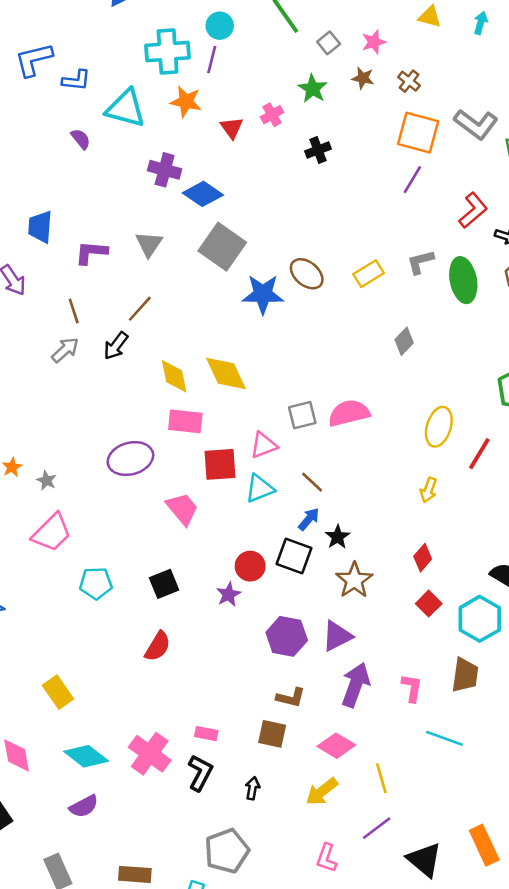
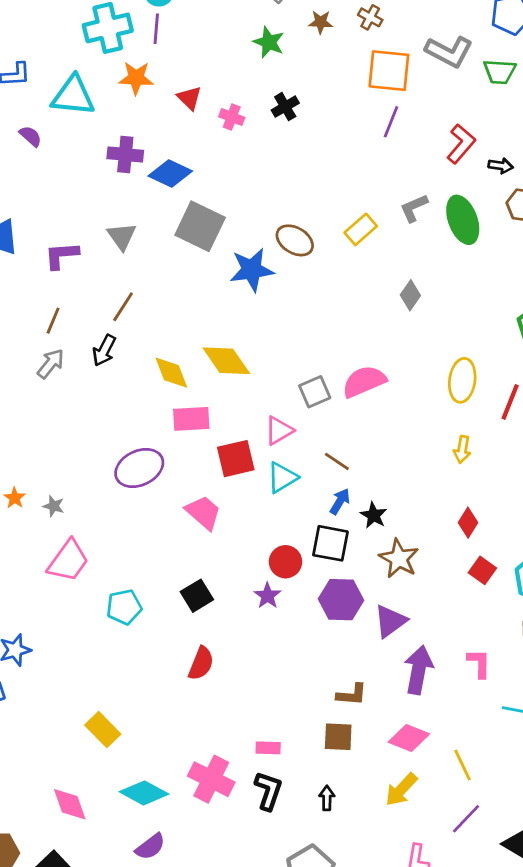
pink cross: (272, 115) -> (232, 117), moved, turned -30
brown line: (74, 311) -> (53, 321), turned 50
purple hexagon: (287, 636) -> (341, 600), moved

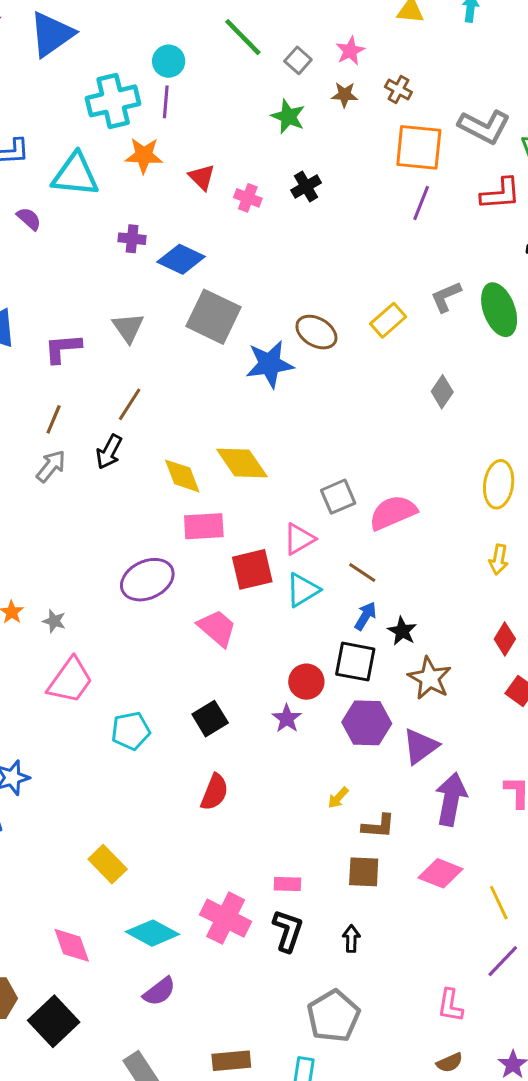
red L-shape: (461, 144) -> (500, 194), moved, turned 45
purple cross: (125, 155) -> (132, 239), size x0.7
pink semicircle: (364, 381) -> (393, 513), moved
yellow arrow: (401, 790) -> (338, 798), moved, size x0.6

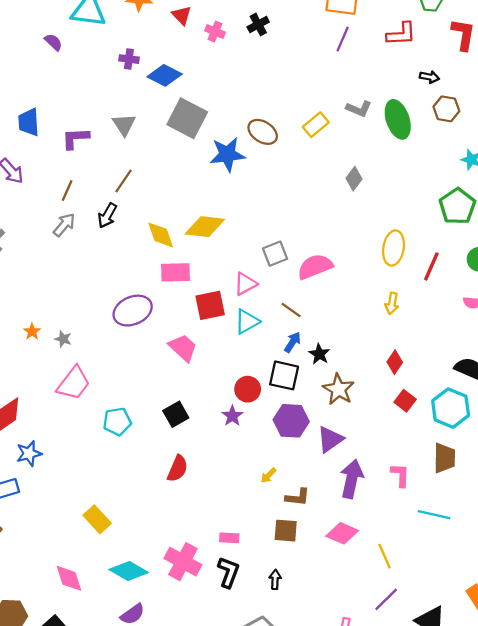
gray L-shape: (446, 297) -> (359, 109), turned -135
yellow diamond: (242, 463) -> (205, 227), turned -51

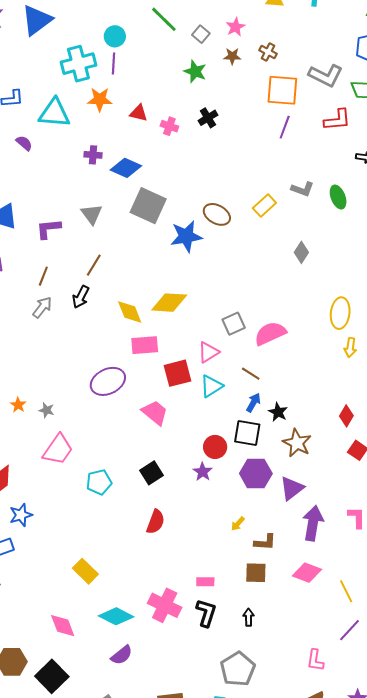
red triangle: (182, 15) -> (139, 113), turned -30
green ellipse: (398, 119) -> (338, 197), size x0.7
yellow arrow: (392, 303) -> (350, 348), moved

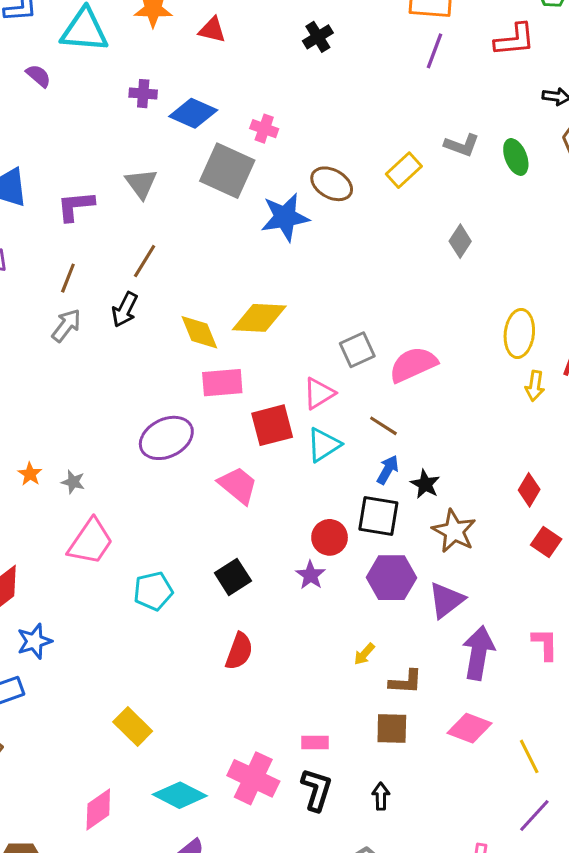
pink cross: (169, 126) -> (264, 129), moved
pink diamond: (63, 626) -> (98, 809), turned 76

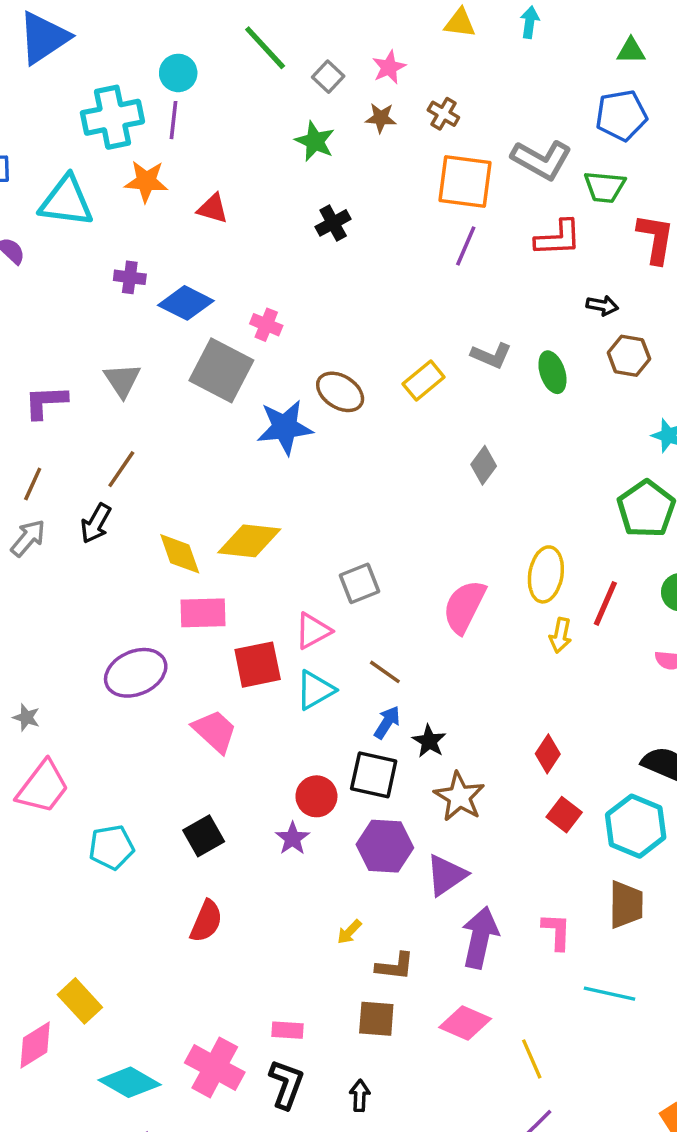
pink semicircle: (413, 365) -> (464, 607), moved, turned -42
pink diamond: (98, 809) -> (35, 1045), moved

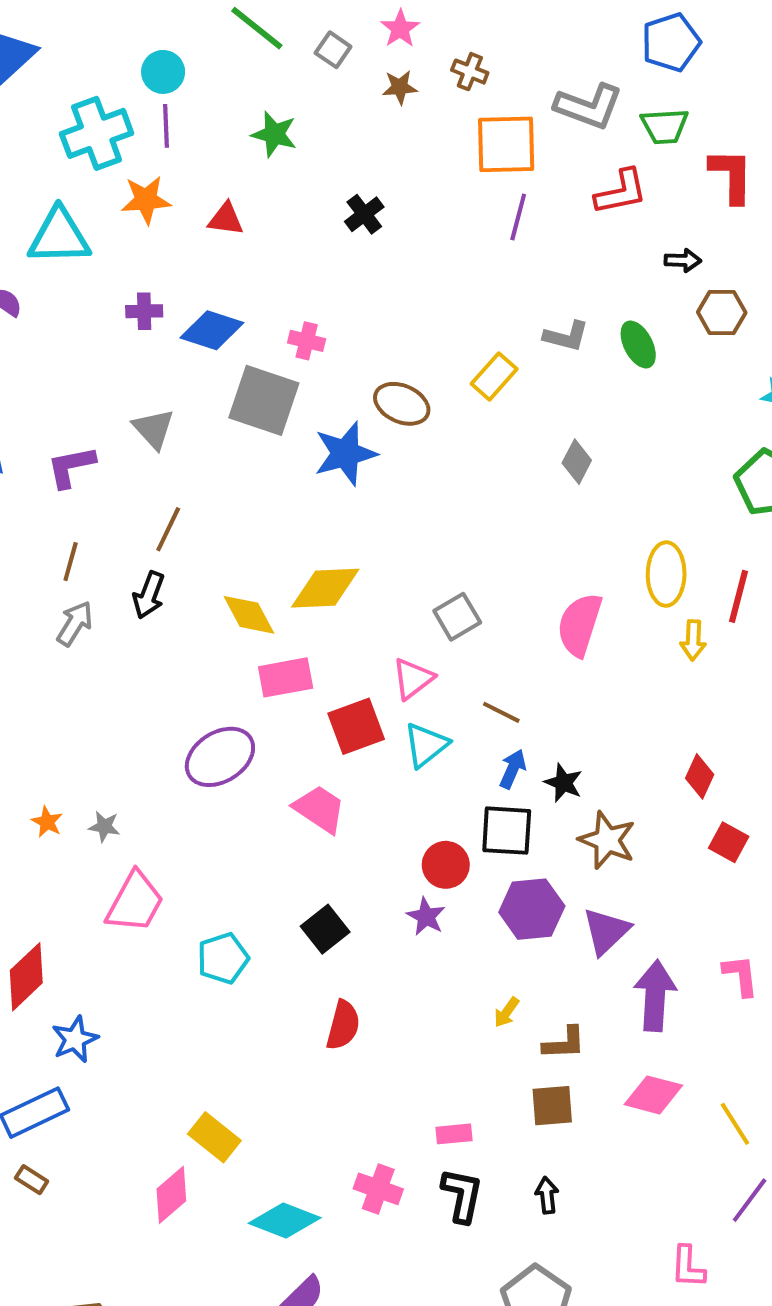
green star: (315, 141) -> (274, 134), moved
pink cross: (215, 1067) -> (378, 1189), size x0.7

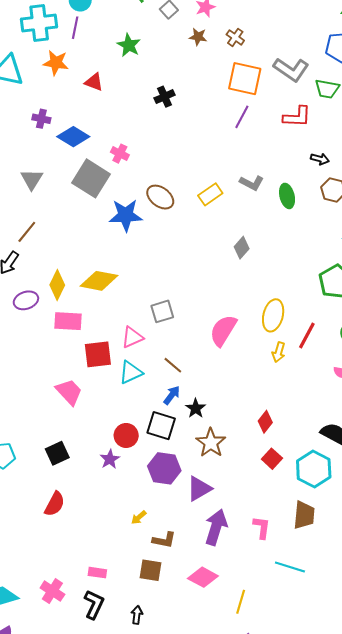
yellow diamond: (249, 615) -> (57, 285), turned 40
purple ellipse: (220, 757) -> (26, 300), moved, size x0.7
yellow line: (735, 1124) -> (241, 602), turned 35

